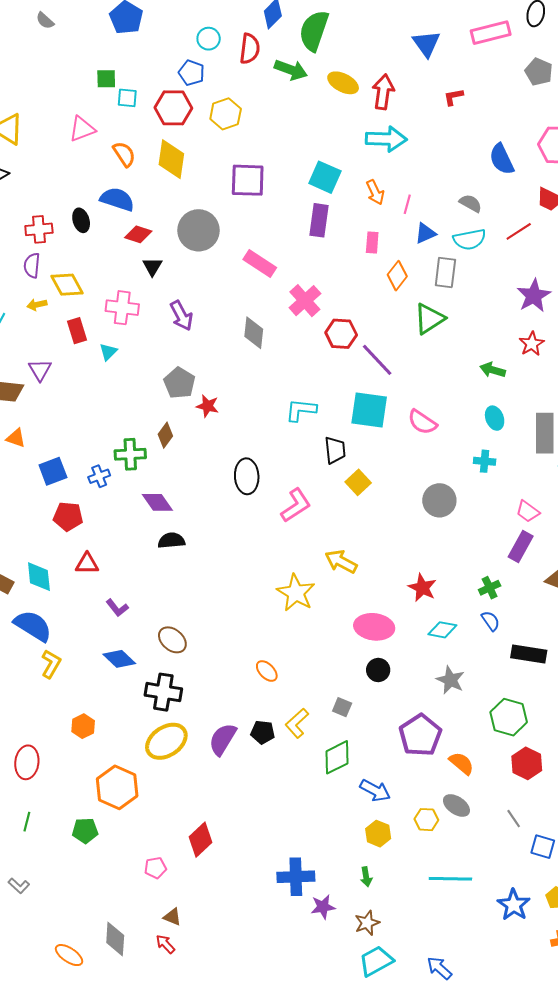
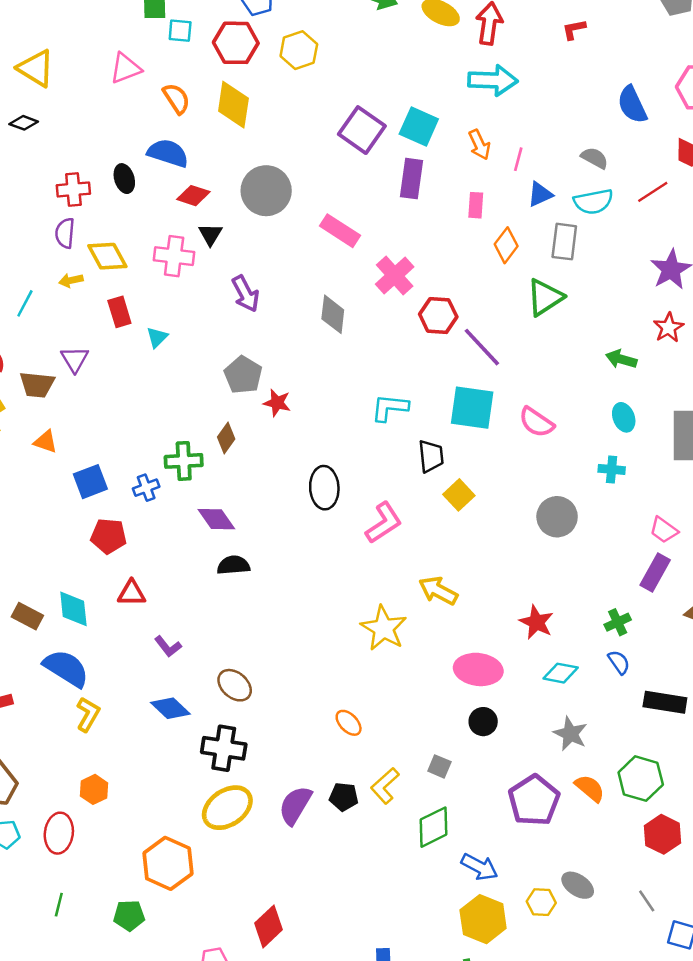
purple square: (248, 180) -> (362, 130), moved, turned 33
pink cross: (122, 308) -> (174, 256), moved
orange hexagon: (83, 726) -> (94, 789), moved
orange semicircle: (461, 763) -> (590, 788), moved
yellow hexagon: (378, 834) -> (483, 919), size x1.5

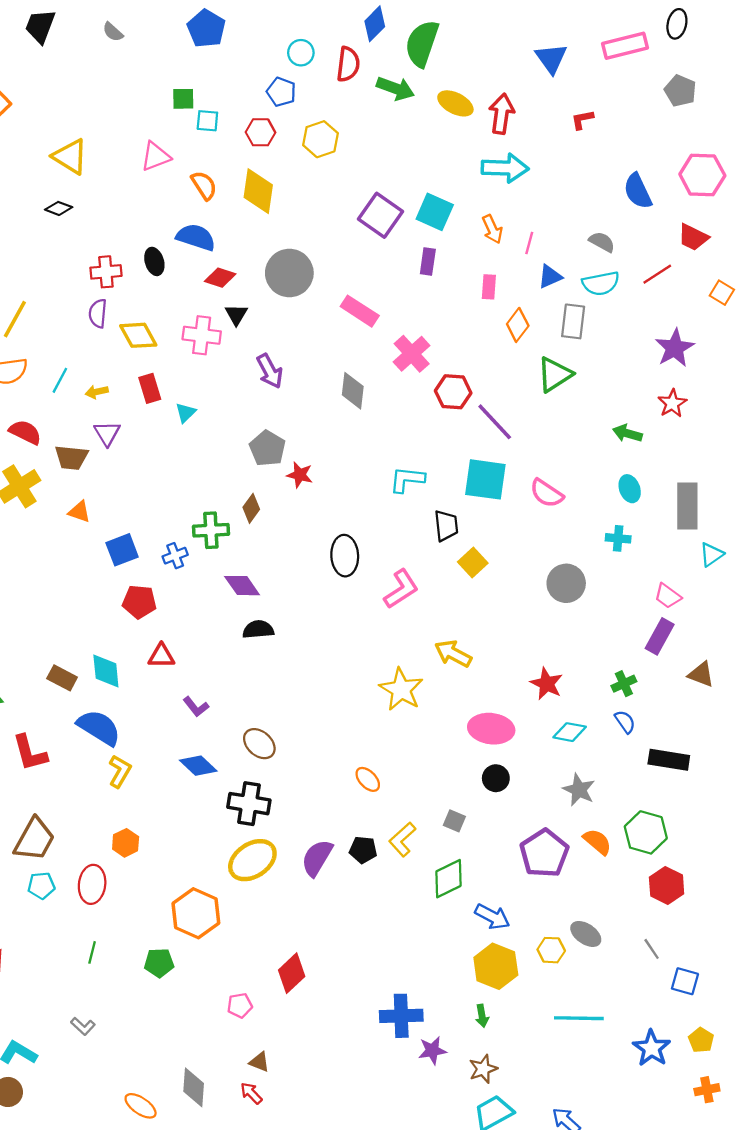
red hexagon: (236, 43) -> (260, 132), size x0.7
purple rectangle: (412, 179) -> (428, 261), size x0.7
yellow arrow: (71, 280) -> (97, 392), moved

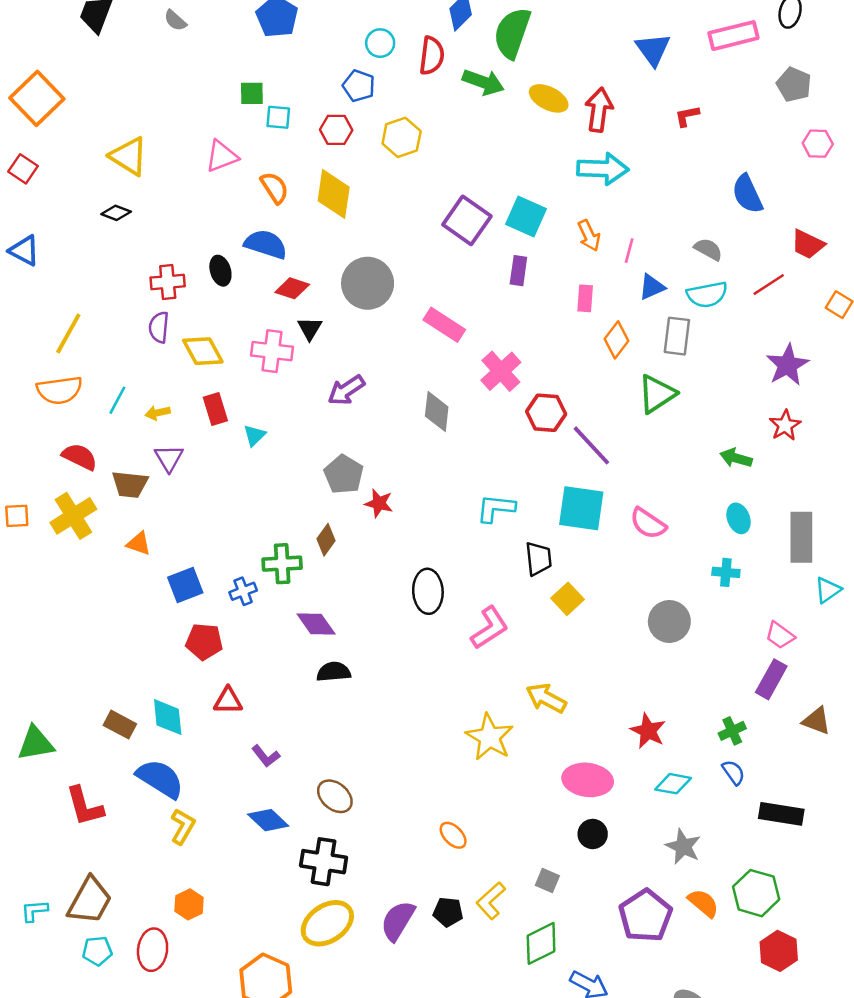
pink hexagon: (702, 175) -> (818, 144), moved, size x0.6
purple arrow: (270, 371) -> (346, 390), turned 84

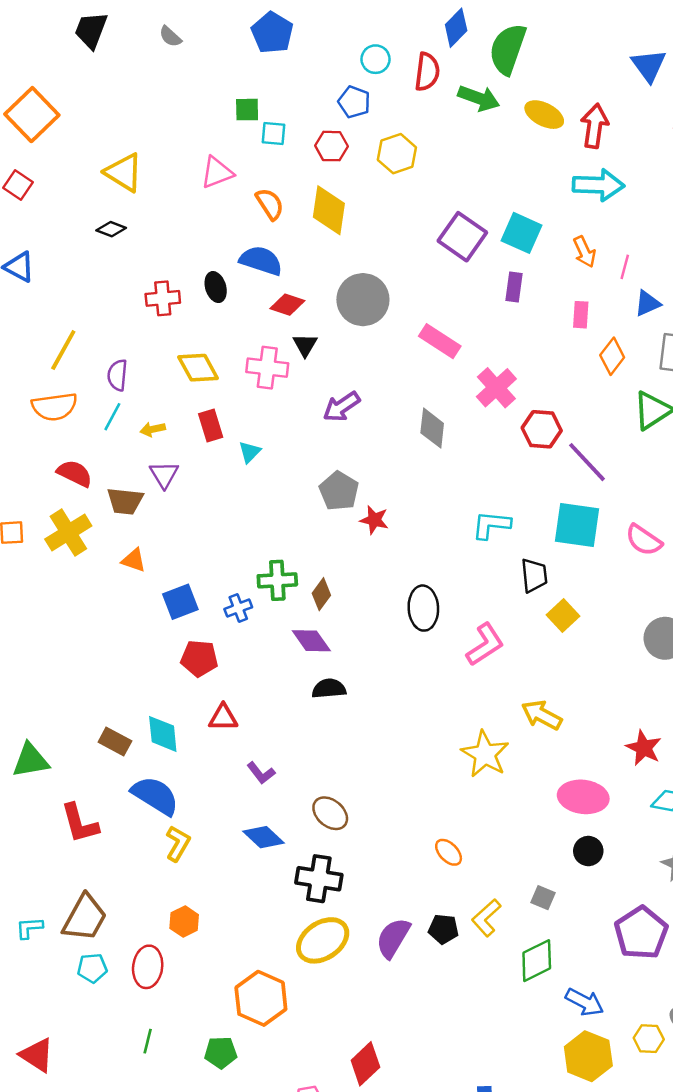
purple semicircle: (159, 327) -> (117, 375), moved
brown diamond: (326, 540) -> (321, 594), moved

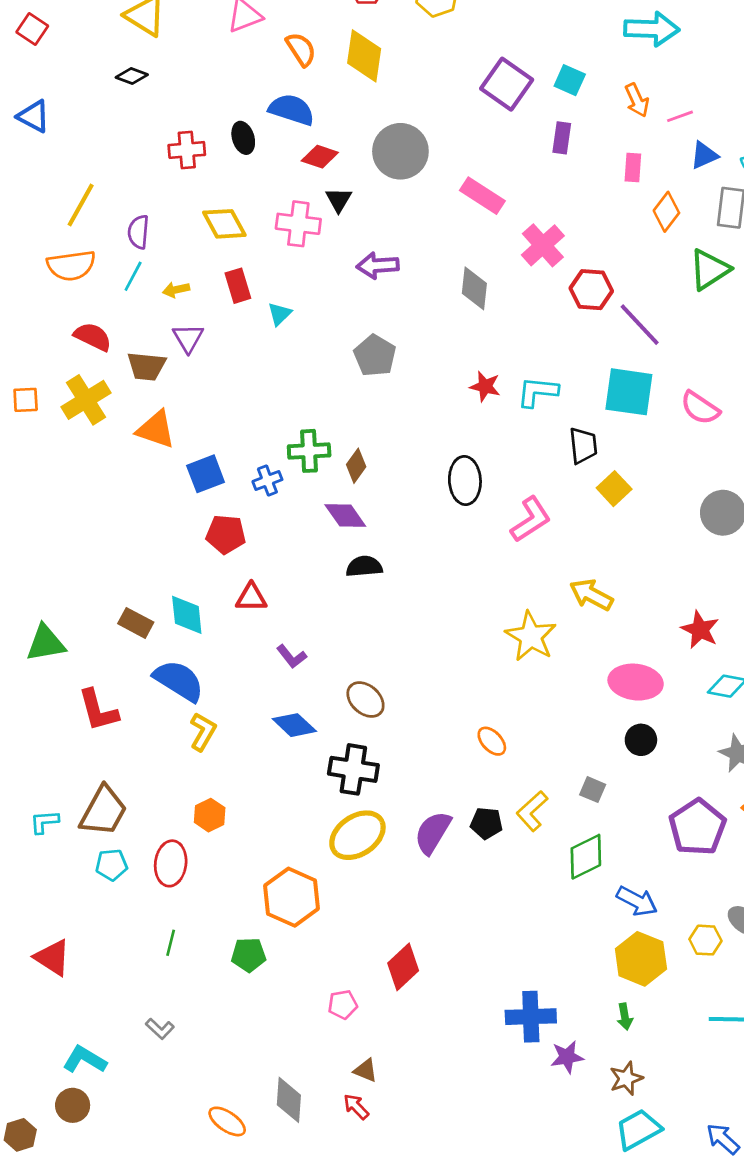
cyan square: (522, 233) -> (570, 80), size x0.7
pink line: (625, 267) -> (680, 116), turned 55
purple arrow: (342, 407) -> (378, 266), turned 30
red star: (374, 520) -> (485, 386), moved
orange triangle: (134, 560) -> (156, 429), size x1.5

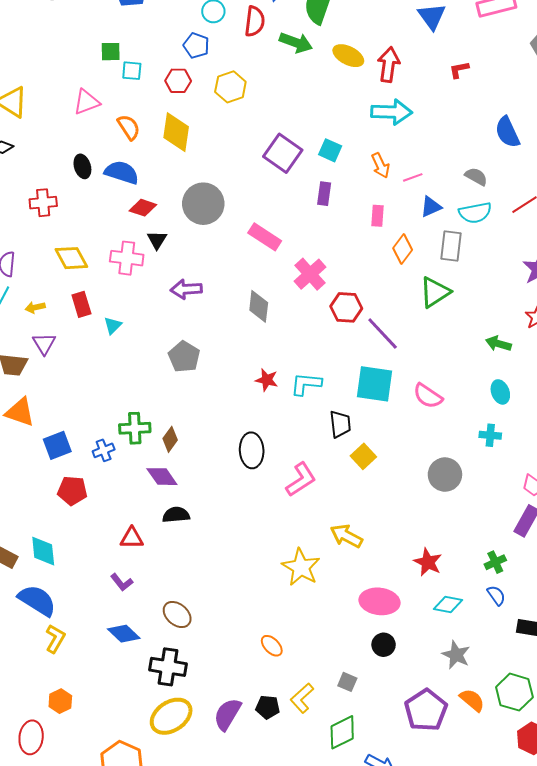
black ellipse: (243, 138) -> (82, 166), moved
red triangle: (251, 597) -> (132, 538), moved

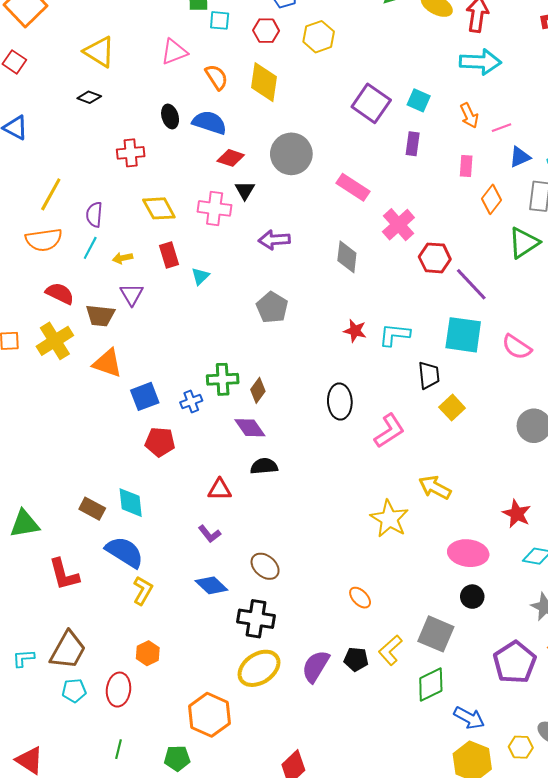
gray square: (347, 682) -> (436, 634), size x1.8

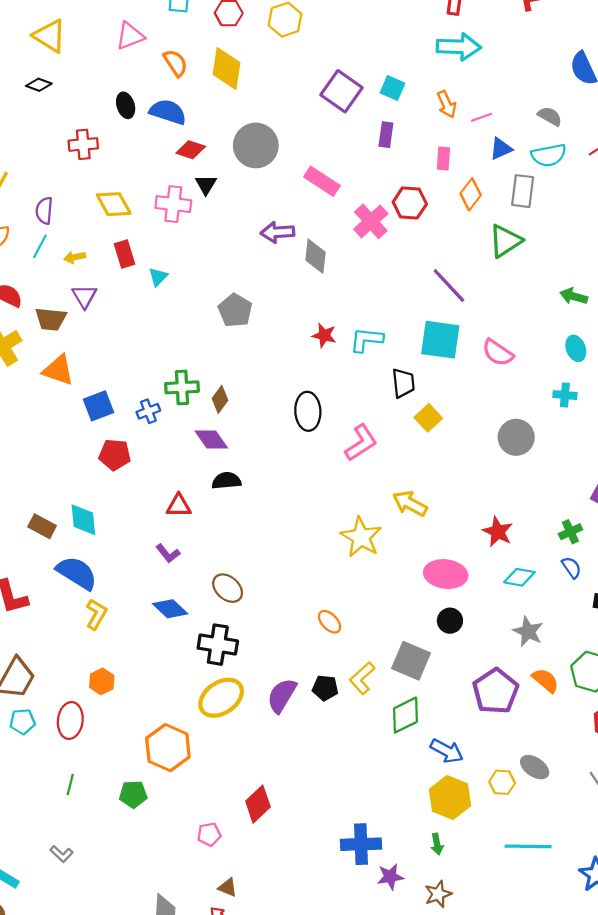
purple arrow: (274, 240) -> (277, 232), moved
red hexagon: (435, 258) -> (410, 203), moved

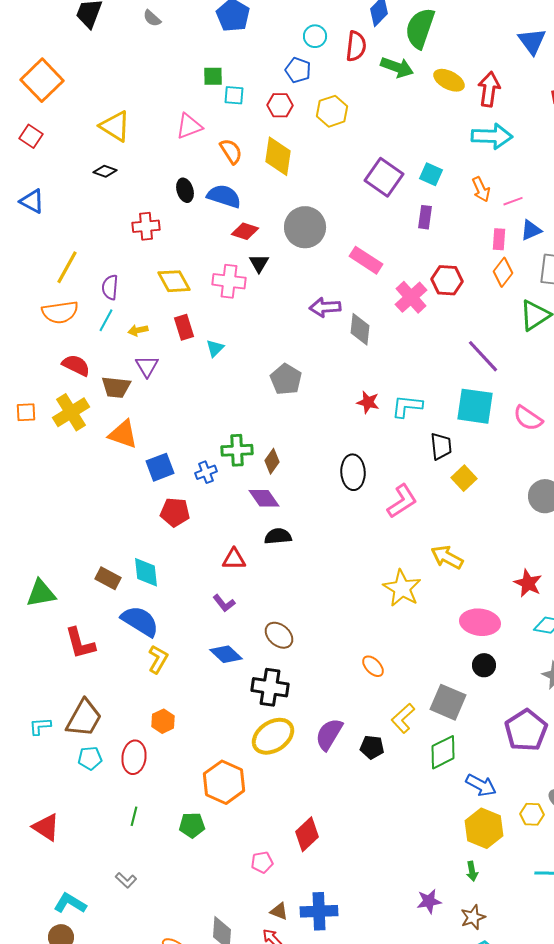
pink rectangle: (443, 159) -> (499, 239), moved
black pentagon: (325, 688) -> (372, 747), moved
blue cross: (361, 844) -> (319, 911), moved

